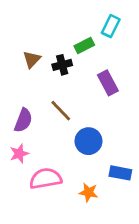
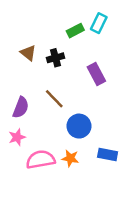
green rectangle: (84, 45) -> (75, 31), moved
brown triangle: (32, 59) -> (28, 53), turned -35
orange star: (88, 192) -> (70, 158), moved

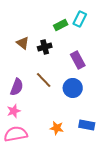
blue circle: (79, 126) -> (73, 88), moved
pink semicircle: (41, 160) -> (16, 134), moved

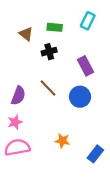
green rectangle: (61, 25) -> (55, 27), moved, turned 32
brown triangle: (23, 43) -> (26, 34), moved
blue rectangle: (87, 125) -> (95, 154), moved, turned -63

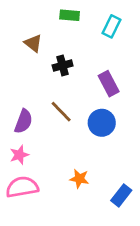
green rectangle: (55, 27) -> (70, 15), moved

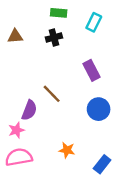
brown triangle: (33, 43) -> (15, 36), moved, turned -42
black cross: (63, 65) -> (54, 38), moved
purple semicircle: (23, 121) -> (29, 110), moved
blue circle: (102, 123) -> (99, 109), moved

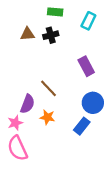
brown triangle: (15, 36) -> (27, 34), moved
orange star: (67, 150) -> (47, 117), moved
pink semicircle: (19, 157) -> (17, 148), turned -105
blue rectangle: (102, 164) -> (82, 126), moved

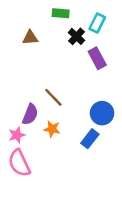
black cross: (51, 35) -> (76, 36), moved, turned -32
purple rectangle: (86, 66) -> (97, 58), moved

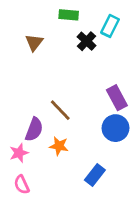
brown triangle: (30, 38) -> (34, 43), turned -49
purple rectangle: (97, 58) -> (117, 98), moved
blue rectangle: (90, 139) -> (95, 175), moved
pink semicircle: (19, 163) -> (22, 185), size x0.6

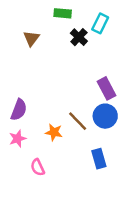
brown line: (60, 110) -> (78, 121), moved
purple semicircle: (34, 129) -> (19, 110), moved
blue rectangle: (95, 175) -> (99, 159), moved, turned -54
pink semicircle: (22, 185) -> (38, 167), moved

